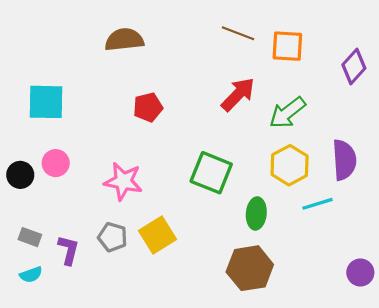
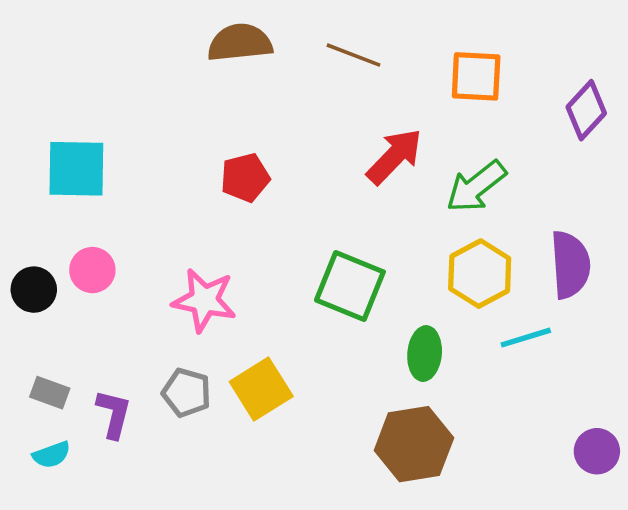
brown line: (238, 33) -> (354, 55), moved
brown semicircle: (124, 40) -> (240, 43), moved

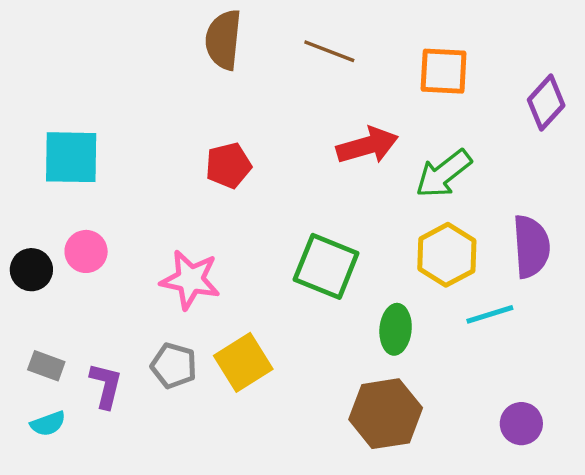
brown semicircle: (240, 43) -> (223, 40), turned -78
red arrow: (394, 156) -> (367, 146), turned 30
purple circle: (597, 451) -> (521, 424), moved

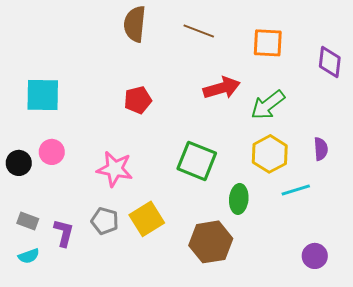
purple diamond: (546, 103) -> (330, 62), turned -36
purple semicircle: (531, 247) -> (321, 149), size x0.6
brown hexagon: (386, 414) -> (211, 242), moved

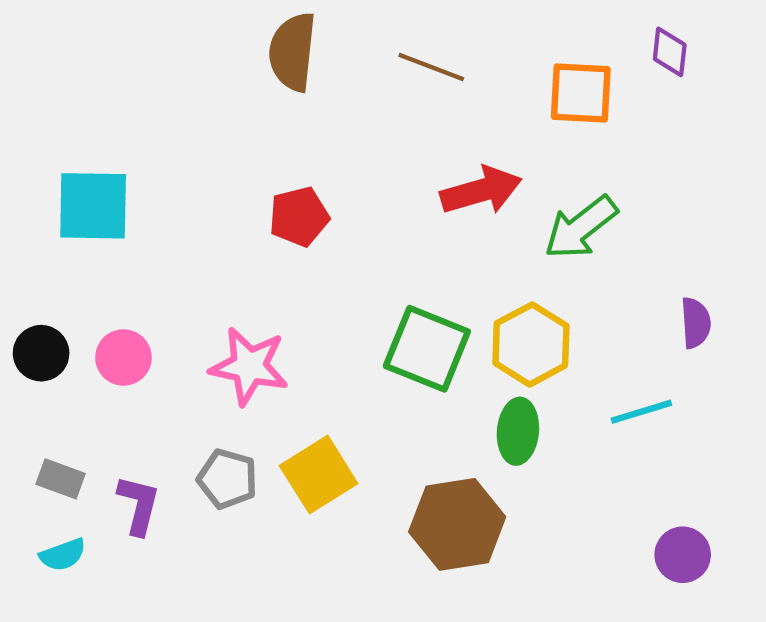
purple diamond: (330, 62) -> (670, 52), moved, size x0.7
pink circle: (52, 152) -> (123, 357), moved
yellow hexagon: (270, 154) -> (531, 344), moved

